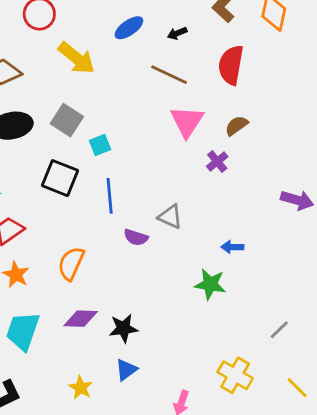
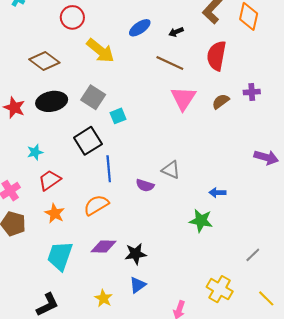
purple cross: (217, 161) -> (252, 92), moved, turned 35
black square: (60, 178) -> (88, 141), turned 36
blue line: (110, 196) -> (109, 169), moved
orange semicircle: (71, 264) -> (96, 205), turned 35

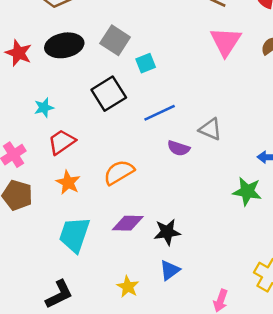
blue line: (109, 169) -> (160, 113), moved, turned 70

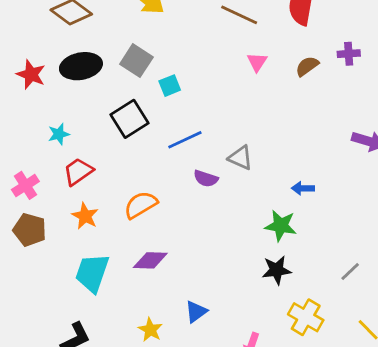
pink triangle: (226, 42) -> (257, 62), size x0.6
black star: (167, 232) -> (277, 270), moved

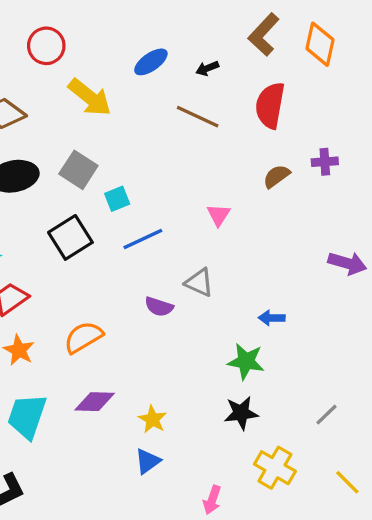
pink triangle: (257, 62) -> (219, 215), moved
blue line: (185, 140) -> (143, 239), moved
yellow star: (150, 330) -> (153, 419), moved

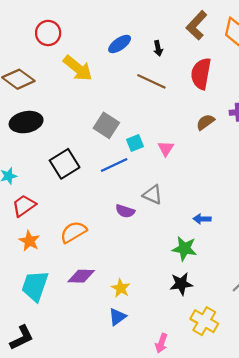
black arrow: (207, 68) -> (158, 48), turned -80
gray square: (78, 170) -> (106, 125), moved
cyan square: (117, 199) -> (135, 143), moved

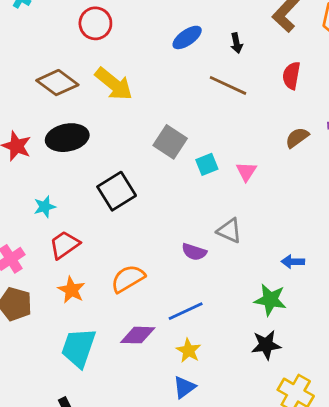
yellow arrow: (78, 68) -> (114, 84), moved
red semicircle: (201, 74) -> (291, 76), size x0.7
blue line: (114, 165) -> (186, 311), moved

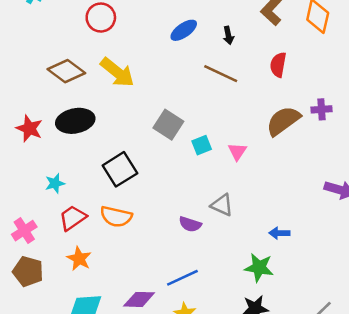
brown semicircle: (297, 138) -> (283, 121), size x1.6
orange semicircle: (128, 279) -> (116, 217), moved, turned -136

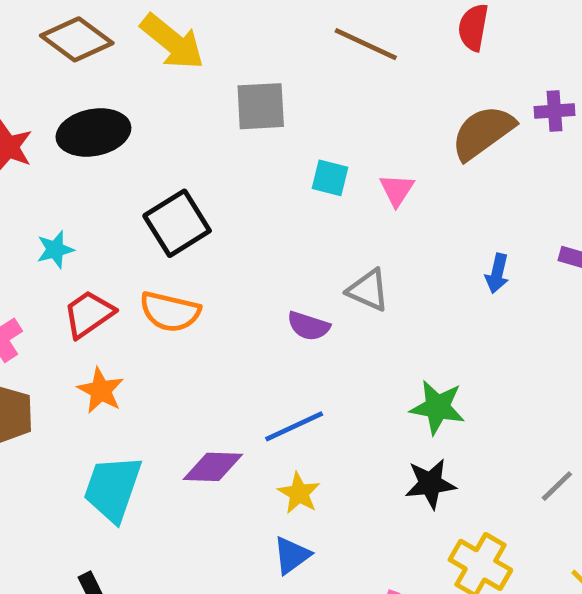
gray square: (168, 125) -> (261, 106), moved, turned -36
cyan square: (202, 145) -> (330, 178), turned 36
blue arrow: (279, 233) -> (497, 273), moved, turned -78

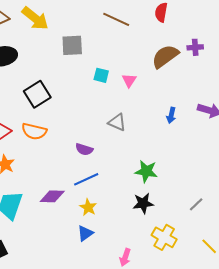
purple semicircle: (308, 326) -> (84, 149), moved

